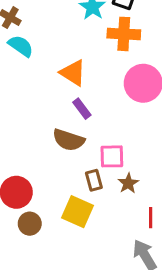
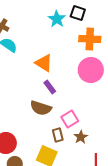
orange cross: (124, 34) -> (90, 39), moved
pink square: (112, 156) -> (70, 119), turned -30

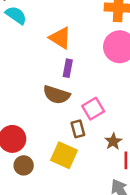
purple rectangle: (50, 87) -> (68, 68), turned 48
brown star: (81, 137) -> (113, 141), moved

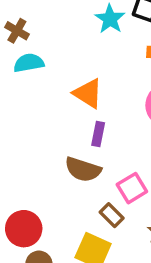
cyan semicircle: (16, 15) -> (29, 63), turned -45
brown rectangle: (78, 129) -> (112, 215), turned -30

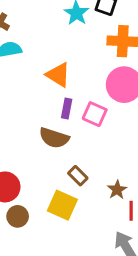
pink square: (132, 188) -> (95, 114), moved, turned -35

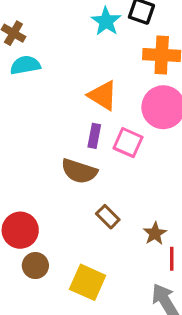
orange triangle: (58, 75) -> (103, 95), moved
yellow square: (62, 205) -> (88, 282), moved

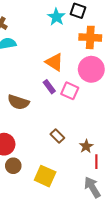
purple rectangle: (94, 136) -> (49, 87), turned -48
brown semicircle: (79, 171) -> (18, 102), moved

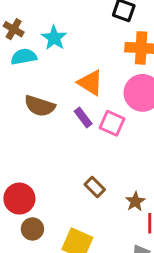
cyan star: (56, 17) -> (54, 38), moved
brown semicircle: (18, 102) -> (40, 106), moved

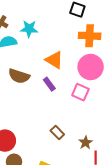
cyan star: (54, 38) -> (29, 29), turned -30
pink square: (112, 123) -> (80, 92), moved

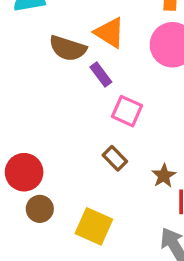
brown semicircle: (19, 76) -> (68, 48), moved
pink square: (80, 92) -> (127, 111), moved

